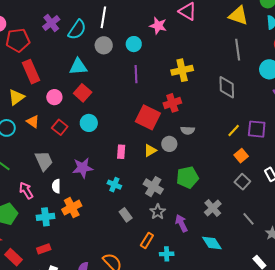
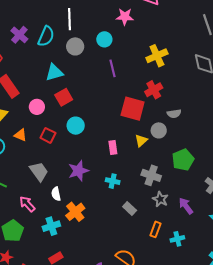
red square: (83, 93) -> (64, 97), turned 30

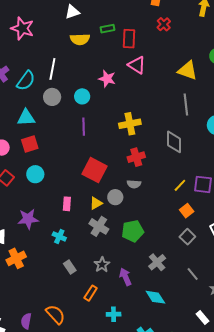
red cross: (154, 90) -> (136, 157), moved
gray cross: (151, 175) -> (99, 226), moved
cyan cross: (177, 239) -> (114, 314), moved

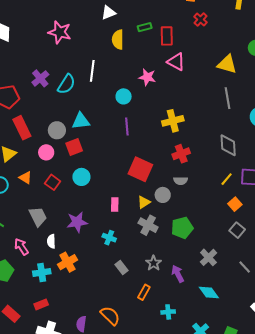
yellow semicircle: (80, 39) -> (118, 40), turned 96
gray circle: (52, 97) -> (57, 130), moved
cyan triangle: (26, 118) -> (81, 121), moved
gray diamond: (174, 142) -> (228, 145), moved

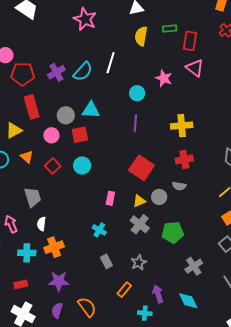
purple cross: (40, 78) -> (56, 72), moved
purple star: (77, 222) -> (59, 281), moved
purple arrow: (178, 274) -> (158, 294), moved

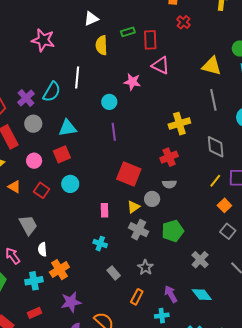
gray circle: (66, 115) -> (33, 124), moved
yellow cross: (182, 126) -> (179, 124), moved

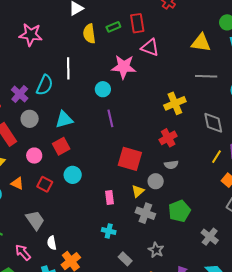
green rectangle: (128, 32) -> (113, 27), moved
pink star: (132, 82) -> (124, 67), size x1.4
gray line: (213, 100) -> (206, 76), turned -70

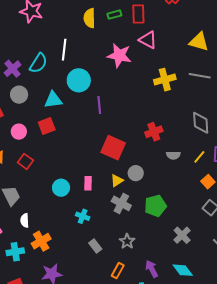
cyan circle: (103, 89) -> (79, 80), moved, size x1.5
yellow cross: (175, 103) -> (165, 80), moved
gray semicircle: (171, 165) -> (173, 155), moved
cyan circle: (73, 175) -> (61, 188), moved

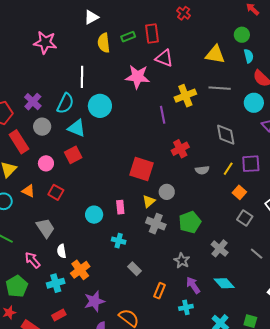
cyan semicircle: (38, 63) -> (65, 103), moved
cyan triangle: (53, 100) -> (77, 128), turned 36
purple line: (99, 105) -> (163, 115), moved
gray star: (127, 241) -> (182, 261), moved

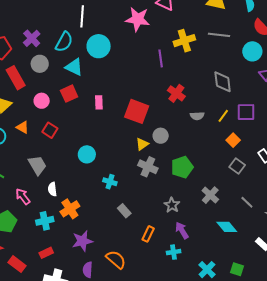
red cross: (180, 149) -> (176, 93), turned -30
pink rectangle: (120, 207) -> (99, 102), moved
cyan diamond: (224, 283) -> (227, 227), moved

